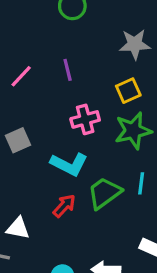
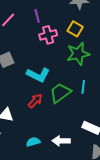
yellow square: (128, 91) -> (75, 29), turned -35
pink cross: (85, 119) -> (48, 35), moved

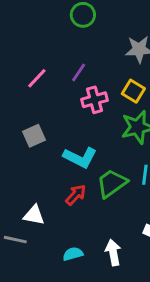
purple line: (37, 16) -> (79, 72), turned 48
white arrow: (61, 141) -> (113, 252), turned 78

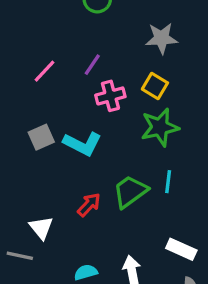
cyan L-shape: (80, 157) -> (82, 144), moved
white triangle: (34, 215) -> (41, 228), turned 40

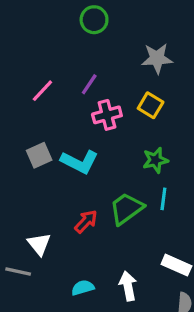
green star: (160, 127) -> (155, 160), moved, size x0.7

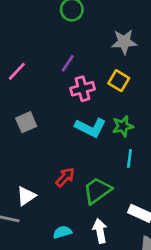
pink line: (42, 91) -> (17, 71), moved
cyan L-shape: (80, 162) -> (91, 128), moved
green trapezoid: (126, 209) -> (97, 191), moved
white triangle: (39, 244) -> (26, 196), turned 35

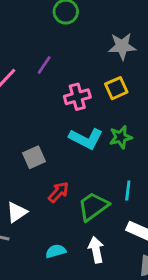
purple line: (68, 63) -> (44, 65), moved
yellow square: (119, 81) -> (116, 88), turned 35
gray square: (26, 122) -> (34, 157), moved
cyan line: (129, 158) -> (128, 191), moved

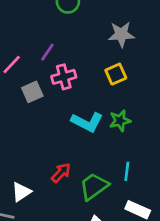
pink cross: (77, 97) -> (64, 77), moved
gray square: (34, 157) -> (32, 92), moved

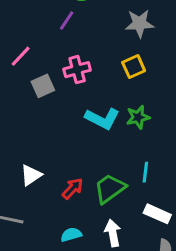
purple line: (47, 52) -> (67, 21), moved
red arrow: (61, 173) -> (73, 188), moved
white triangle: (21, 192) -> (31, 175), moved

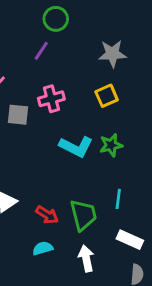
gray square: (43, 86) -> (18, 115), turned 30
red arrow: (73, 188) -> (47, 215), turned 80
green trapezoid: (110, 188) -> (83, 215), turned 112
cyan semicircle: (71, 235) -> (43, 248), moved

